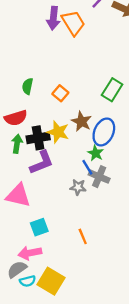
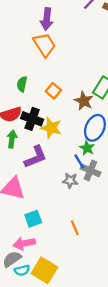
orange trapezoid: (73, 23) -> (44, 45), moved
brown star: (82, 121) -> (84, 101), moved
black cross: (38, 138) -> (32, 119), moved, turned 30

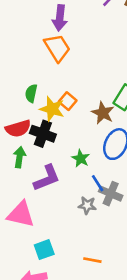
yellow star: (51, 128) -> (52, 109), moved
green star: (87, 148) -> (81, 158), moved
orange line: (75, 228) -> (92, 260), turned -56

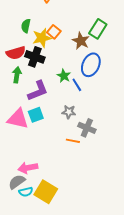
yellow star: (52, 109) -> (42, 38), turned -30
blue line: (98, 183) -> (77, 85), moved
gray cross: (111, 194) -> (87, 128), moved
cyan square: (44, 250) -> (36, 115), moved
orange line: (92, 260) -> (73, 141), moved

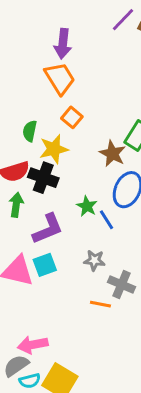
orange square: (54, 32) -> (72, 117), moved

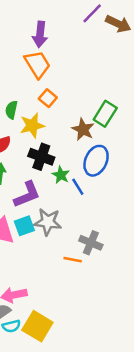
black cross: (43, 178) -> (41, 157), moved
gray star: (94, 260) -> (48, 222), moved, size x1.5

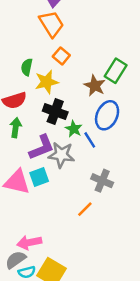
gray star: (48, 222) -> (61, 155), moved
gray cross: (91, 243) -> (102, 181), moved
orange line: (73, 260) -> (85, 209), turned -56

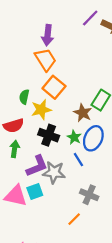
orange square: (61, 56) -> (54, 87), size x1.5
green star: (74, 129) -> (74, 137), moved

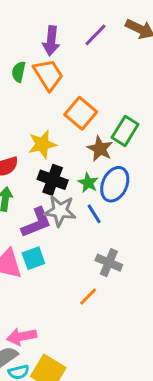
purple line: (90, 18) -> (96, 35), moved
orange square: (54, 87) -> (81, 113), moved
green semicircle: (24, 97) -> (19, 72), moved
gray star: (54, 172) -> (60, 211), moved

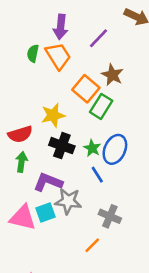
purple line: (96, 35) -> (99, 38), moved
green rectangle: (125, 131) -> (101, 106), moved
brown star: (100, 149) -> (112, 75), moved
gray star: (60, 211) -> (68, 201), moved
purple L-shape: (36, 223) -> (48, 182), turned -136

